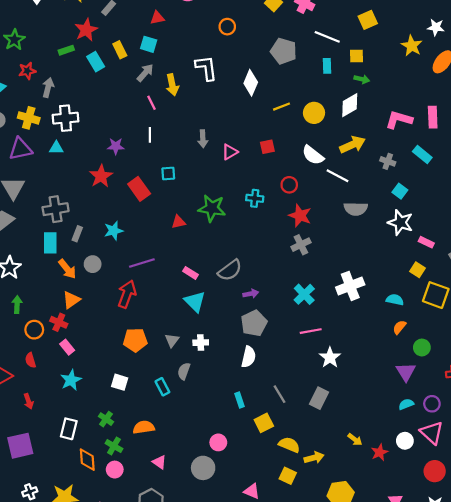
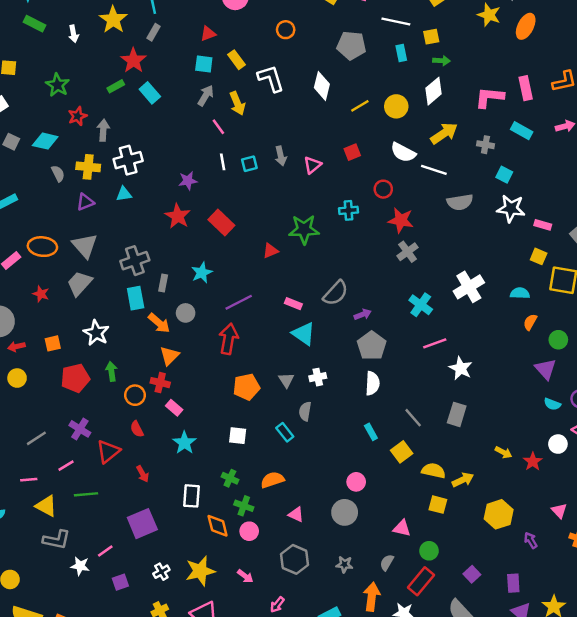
yellow rectangle: (120, 50) -> (236, 60), moved
purple triangle: (20, 149) -> (85, 202), size x0.7
cyan square: (168, 173) -> (249, 164), moved
cyan semicircle: (406, 404) -> (552, 404), turned -128

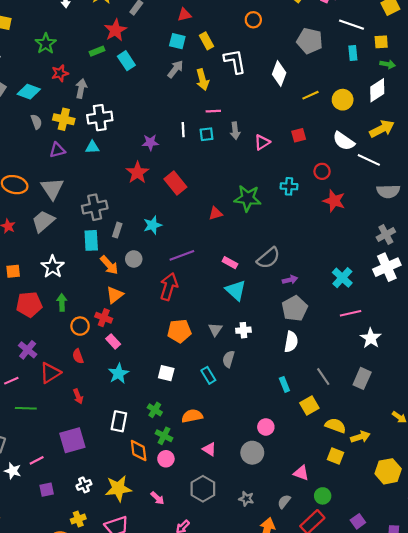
pink line: (218, 127) -> (213, 111), moved, turned -64
gray cross: (408, 252) -> (386, 234), moved

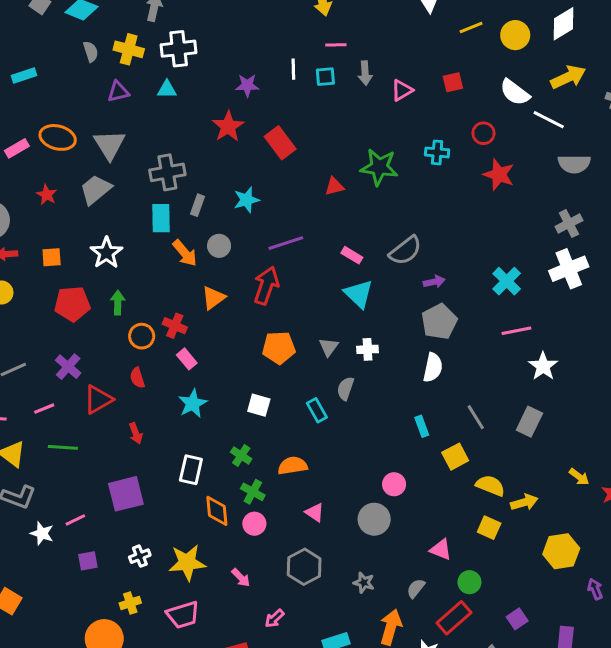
orange triangle: (115, 295) -> (213, 298), moved

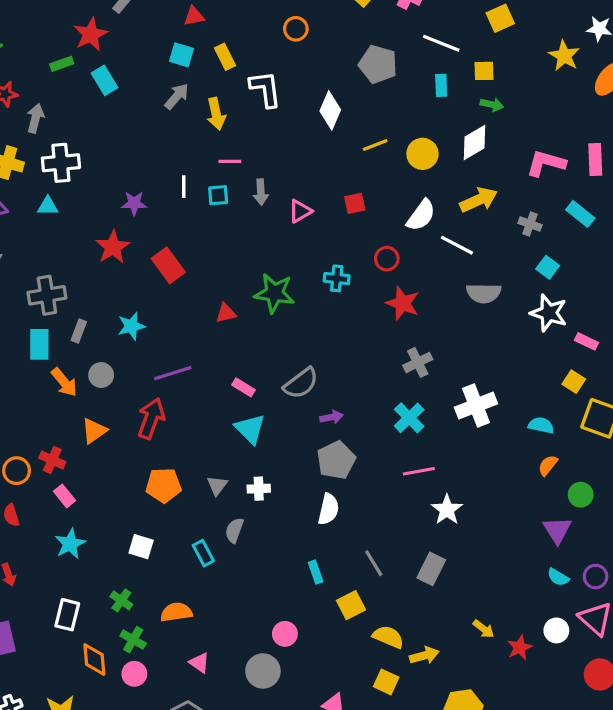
white semicircle: (515, 92) -> (421, 215), turned -92
gray cross: (569, 224) -> (418, 362), moved

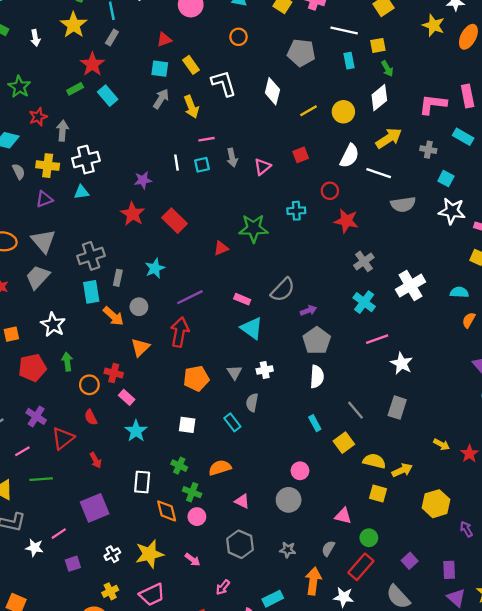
green arrow: (492, 105) -> (387, 69), turned 56

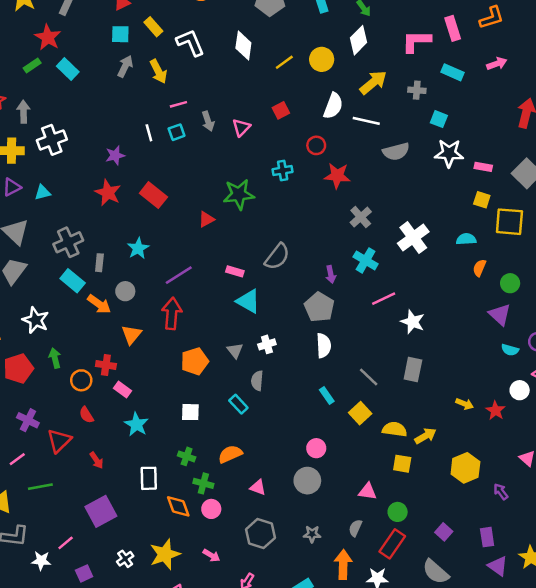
cyan triangle: (81, 192) -> (43, 192), moved
cyan rectangle: (91, 292) -> (73, 281), turned -35
purple arrow: (308, 310) -> (331, 274), moved, turned 105

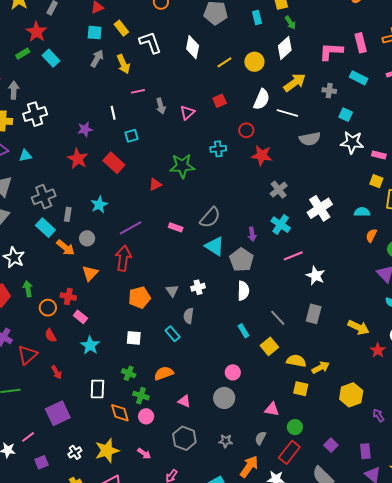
cyan square: (177, 132) -> (131, 136), moved
cyan triangle: (248, 301) -> (215, 246), moved
yellow arrow: (465, 404) -> (358, 327), moved, size x1.5
orange arrow: (343, 565) -> (249, 467), turned 30

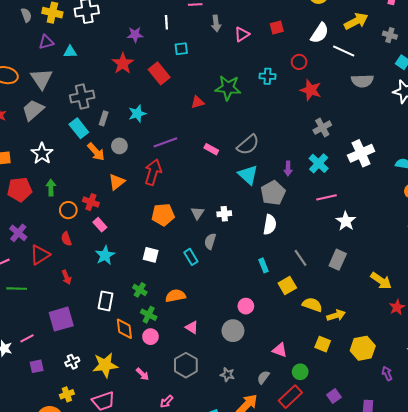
yellow square: (301, 389) -> (323, 344), moved

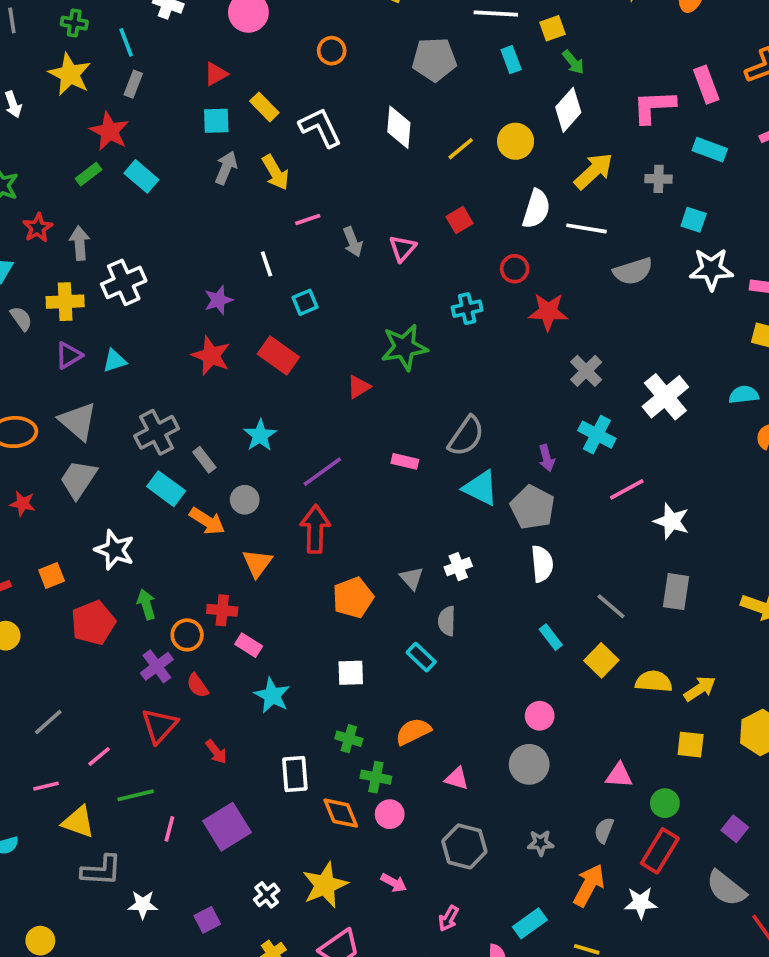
gray rectangle: (104, 118) -> (204, 460), turned -40
purple cross: (18, 233) -> (157, 666), moved, turned 30
pink line: (27, 338) -> (169, 829), moved, turned -32

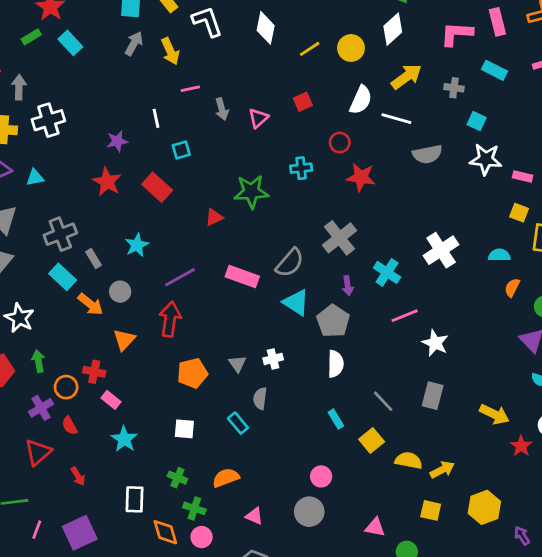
gray cross: (586, 371) -> (340, 238), moved, size x1.4
pink rectangle: (405, 461) -> (242, 276), size x1.6

